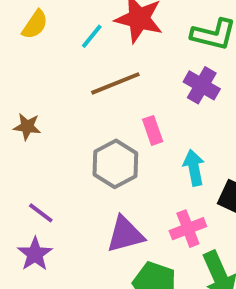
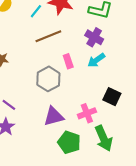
cyan arrow: (194, 168) -> (96, 60), moved, turned -114

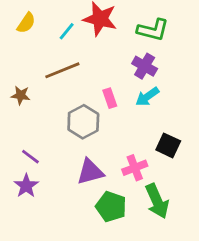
brown line: (48, 36) -> (62, 70), moved

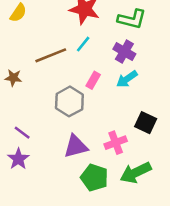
cyan line: (67, 31) -> (83, 44), moved
pink rectangle: (110, 98) -> (93, 80), turned 49
green arrow: (157, 201) -> (136, 173), turned 88

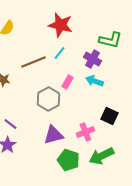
green L-shape: (132, 19) -> (110, 40), moved
cyan arrow: (127, 79) -> (94, 81), turned 54

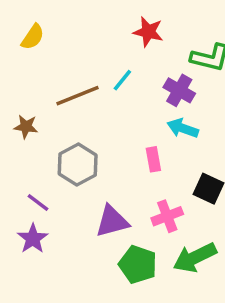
red star: (60, 25) -> (148, 32), moved, size x0.7
pink rectangle: (67, 82) -> (153, 159), moved, turned -40
gray hexagon: (48, 99) -> (78, 164), moved

